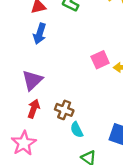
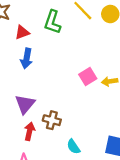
brown cross: (64, 110) -> (52, 120), moved

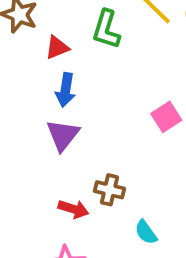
purple triangle: (25, 104) -> (63, 135), moved
red arrow: (29, 131) -> (73, 209), turned 96

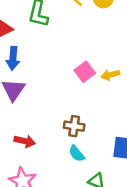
brown cross: (109, 190) -> (74, 126), moved

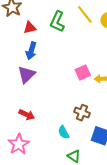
brown cross: (74, 126) -> (82, 113), moved

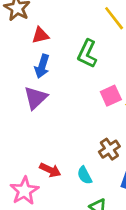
green L-shape: (57, 22) -> (87, 54), moved
brown cross: (82, 113) -> (109, 149), turned 35
red arrow: (27, 115) -> (50, 170), moved

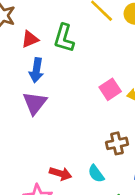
green L-shape: (87, 54) -> (64, 38), moved
brown cross: (109, 149) -> (117, 143), turned 30

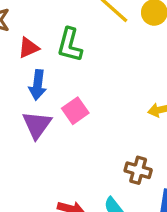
pink square: (110, 89) -> (75, 111), moved
brown cross: (117, 143) -> (138, 170), turned 30

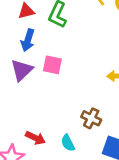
pink square: (75, 111) -> (52, 65), turned 36

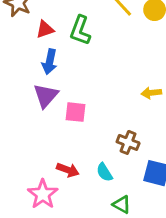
pink square: (52, 65) -> (76, 112), moved

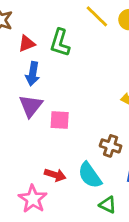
cyan semicircle: (104, 172) -> (90, 175), size x1.5

